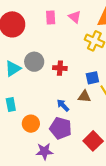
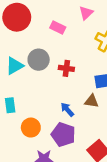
pink triangle: (75, 17) -> (86, 13), turned 32
pink rectangle: (51, 18) -> (58, 27), moved, turned -64

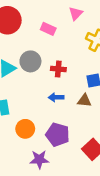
blue arrow: (67, 110) -> (56, 97), moved, turned -48

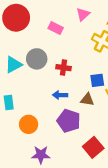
purple pentagon: (58, 135) -> (69, 121), moved

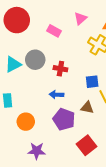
brown triangle: (87, 100) -> (87, 108), moved

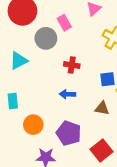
pink rectangle: (54, 31) -> (64, 23), turned 32
gray circle: (35, 60) -> (46, 38), moved
purple pentagon: (64, 119) -> (69, 133), moved

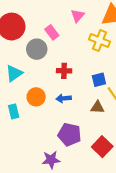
orange circle: (33, 125) -> (36, 97), moved

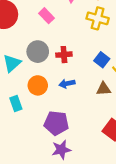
gray circle: (37, 49) -> (38, 52), moved
blue square: (99, 80) -> (102, 60), turned -32
purple pentagon: (69, 135) -> (56, 123), moved

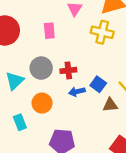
pink rectangle: (46, 16) -> (49, 31), turned 40
blue square: (102, 60) -> (98, 84), moved
blue arrow: (67, 84) -> (77, 92), moved

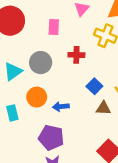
red cross: (68, 70) -> (76, 55), moved
blue arrow: (77, 92) -> (61, 107), moved

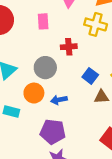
gray circle: (41, 63) -> (45, 68), moved
cyan rectangle: (12, 113) -> (11, 111), turned -56

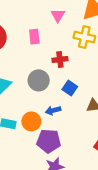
blue square: (90, 76) -> (70, 88), moved
orange circle: (34, 93) -> (31, 121), moved

